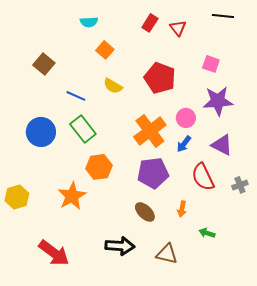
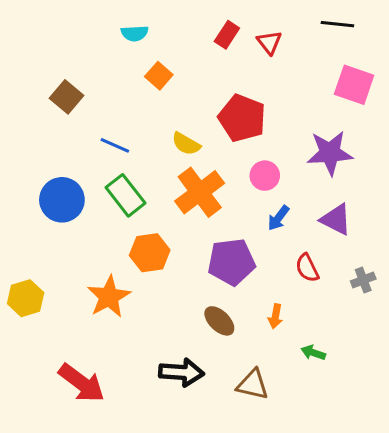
pink square: (211, 64) -> (354, 85), moved, size x1.5
yellow semicircle: (113, 86) -> (186, 144), moved
pink circle: (186, 118) -> (265, 176), moved
orange cross: (150, 131) -> (200, 192), moved
red semicircle: (203, 177) -> (307, 268), size x0.7

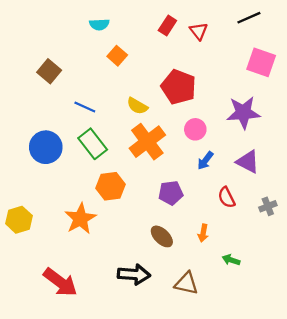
black line: (337, 24) -> (249, 18), turned -30
purple pentagon: (231, 262) -> (171, 193), size x0.7

